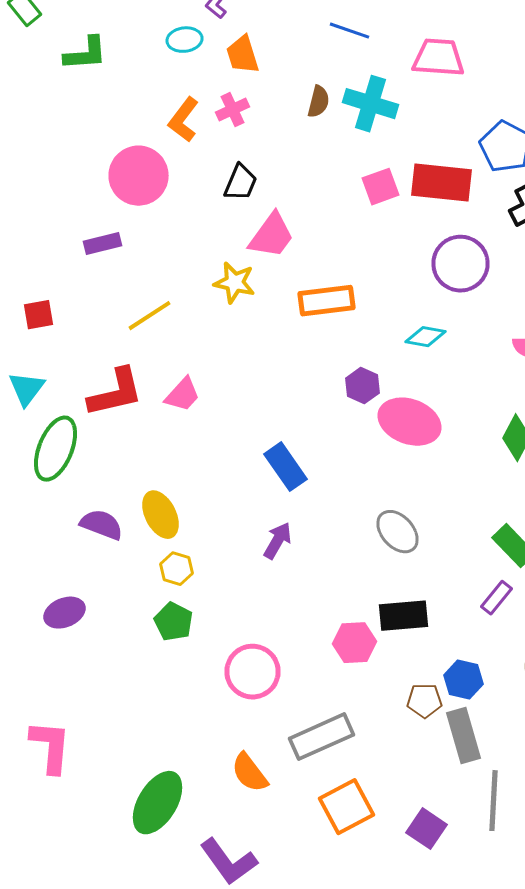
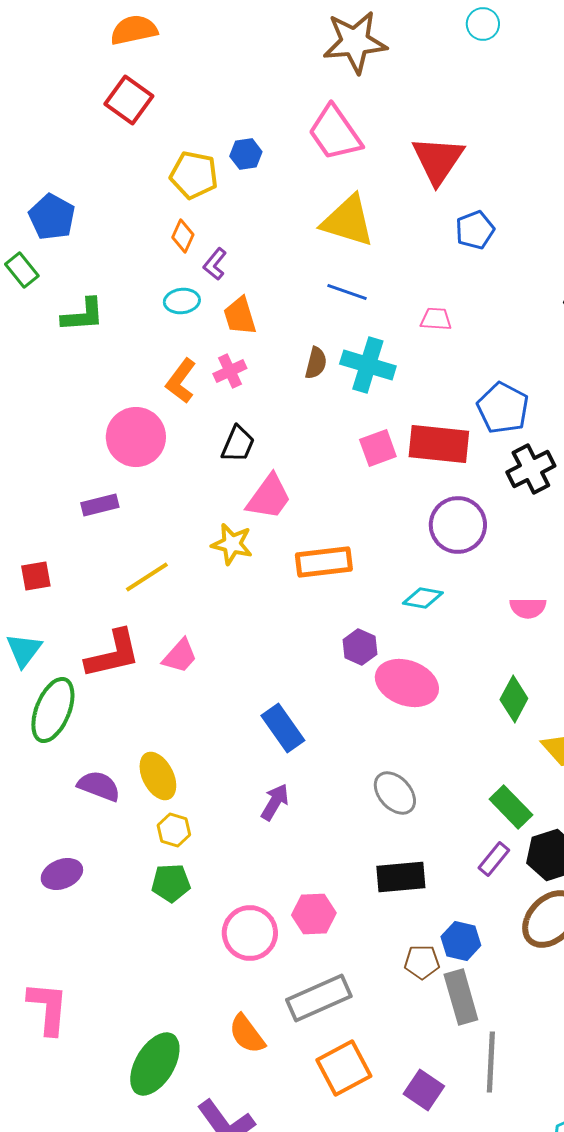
pink trapezoid: (438, 58) -> (436, 319), size x0.6
green pentagon: (174, 622) -> (171, 883), turned -30
pink hexagon: (354, 643) -> (314, 914), moved

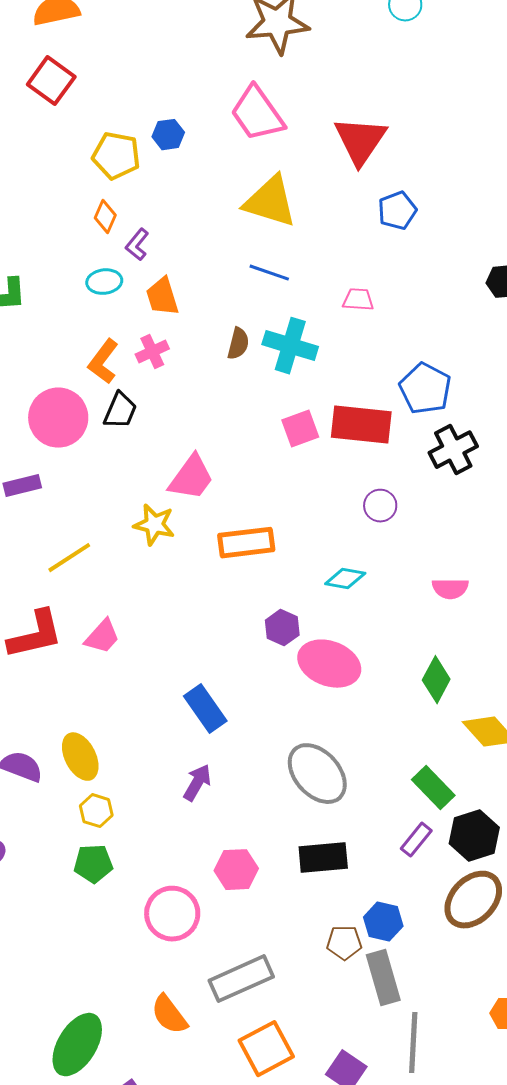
black trapezoid: (238, 444) -> (120, 411), moved
purple circle: (458, 525) -> (380, 506), size x0.6
gray ellipse: (395, 793) -> (317, 774), size x1.4
pink hexagon: (314, 914) -> (236, 870), moved

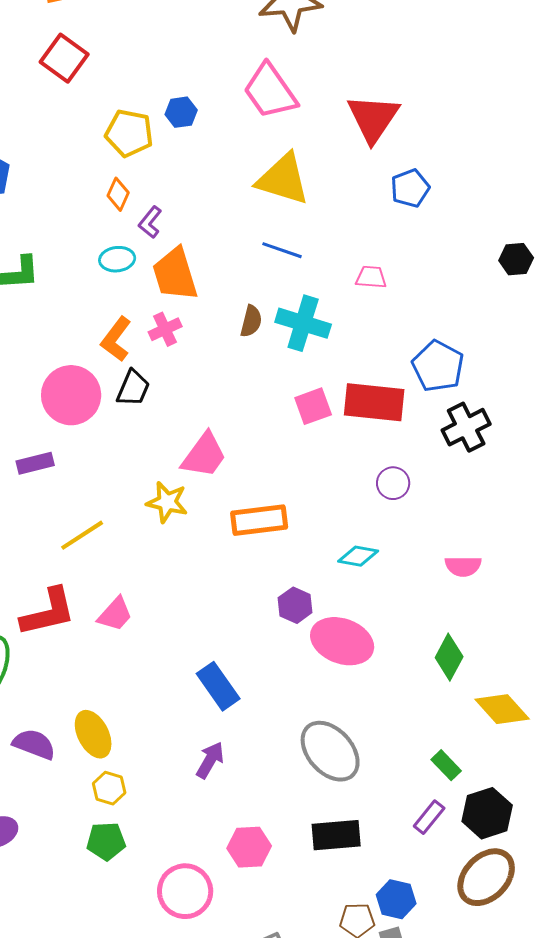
orange trapezoid: (162, 297) -> (175, 274), size x1.4
green rectangle: (433, 788) -> (446, 765), size x0.7

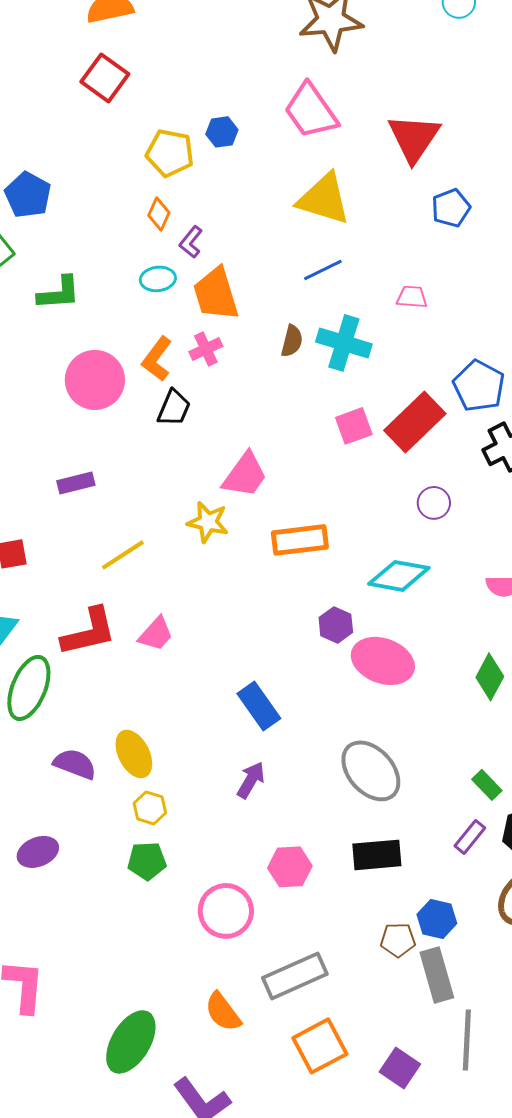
blue line: (282, 250) -> (323, 270), turned -45
pink circle: (71, 395) -> (95, 380), moved
red rectangle: (374, 402) -> (415, 422), turned -50
cyan diamond: (358, 556) -> (399, 576), size x1.5

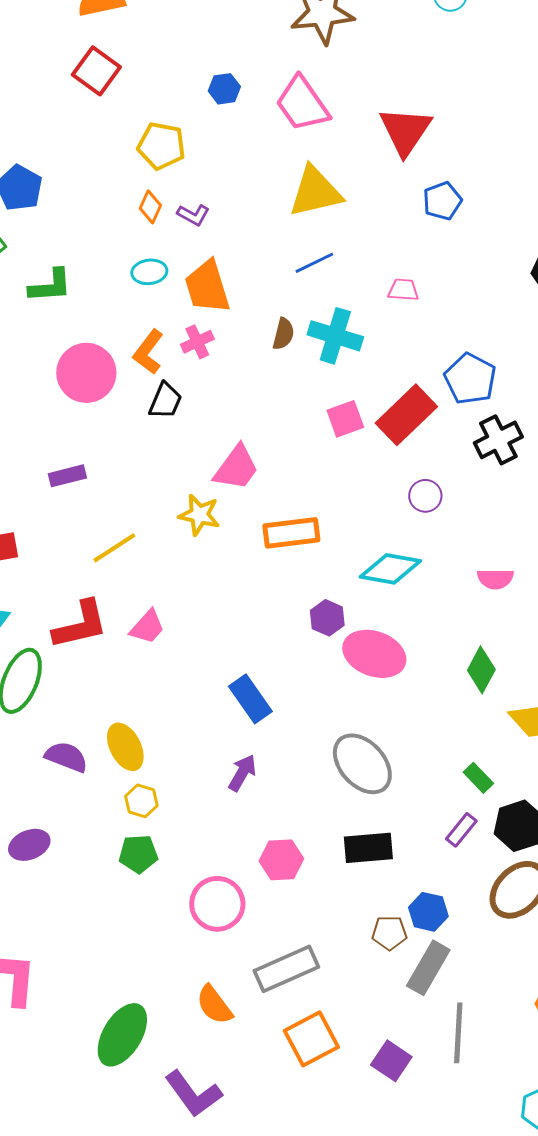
blue hexagon: (222, 132) -> (224, 89), moved
yellow triangle: (324, 199) -> (315, 192), turned -30
purple L-shape: (191, 242) -> (193, 215), moved, turned -100
gray rectangle: (437, 975) -> (428, 968), turned 46

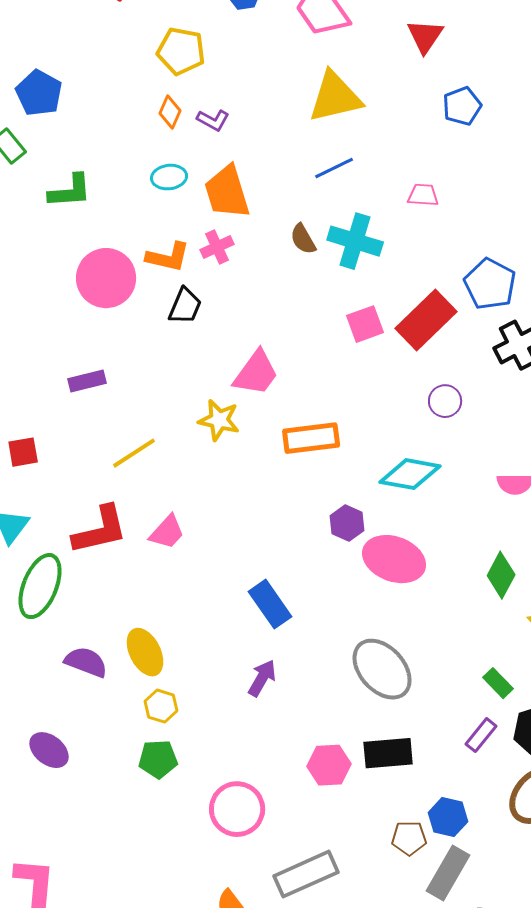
red triangle: (405, 131) -> (425, 36), size x0.7
brown semicircle: (283, 334) -> (303, 239), turned 136
orange L-shape: (148, 352) -> (168, 257), turned -114
purple ellipse: (29, 845) -> (49, 750), turned 60
pink hexagon: (281, 860) -> (329, 765), moved

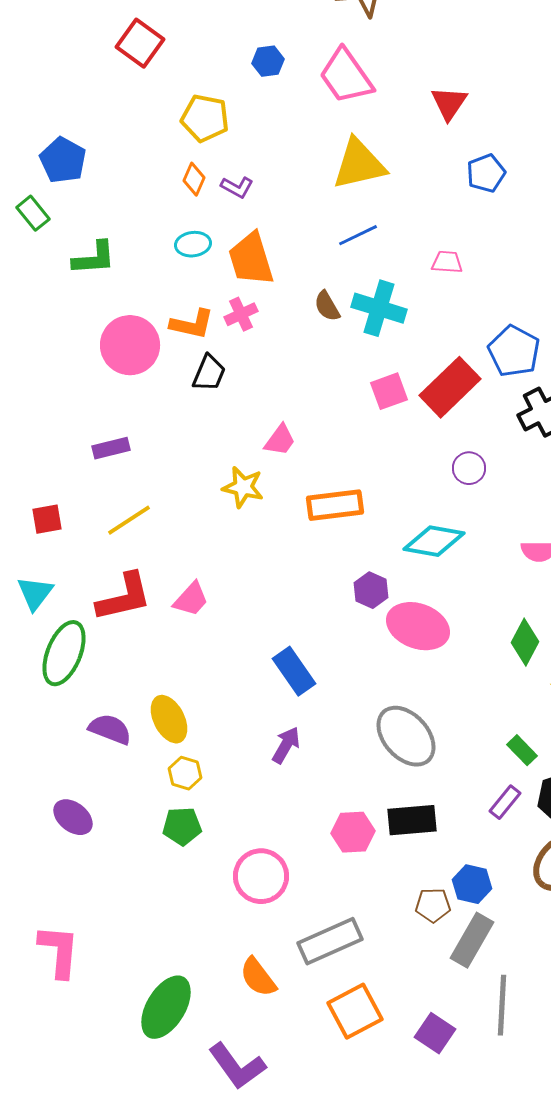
pink trapezoid: (256, 373) -> (280, 440), size x0.7
yellow line: (134, 453) -> (129, 520), moved

